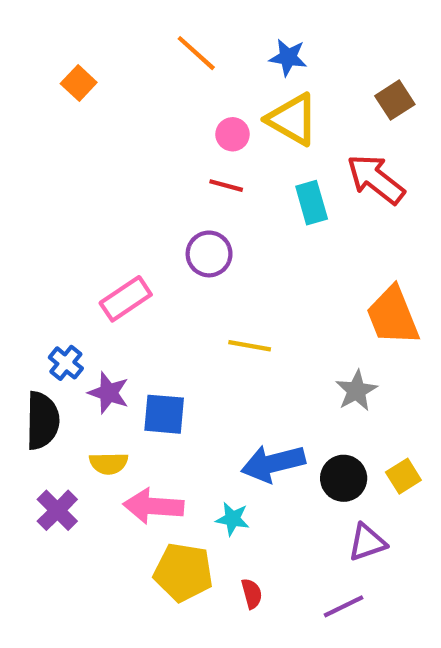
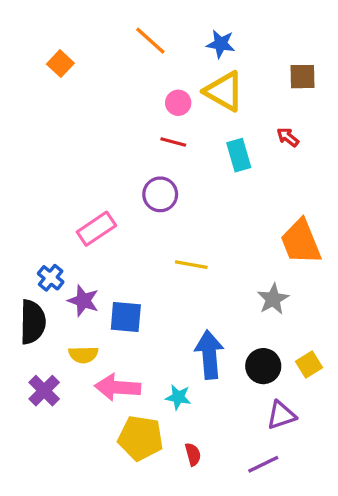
brown square: (395, 100) -> (302, 77), turned 32
red arrow: (376, 179) -> (288, 137), size x0.5
blue arrow: (273, 463) -> (209, 355), turned 99

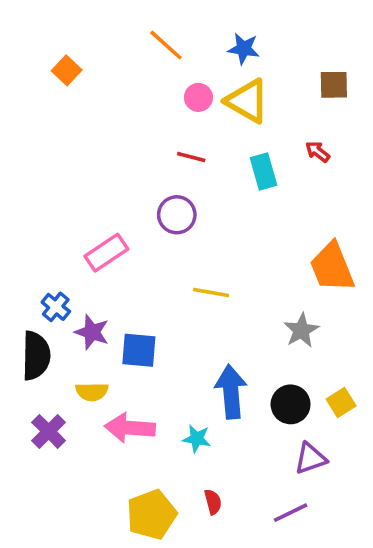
pink circle: (178, 103) -> (198, 97), moved
yellow pentagon: (141, 438) -> (152, 514), moved, turned -30

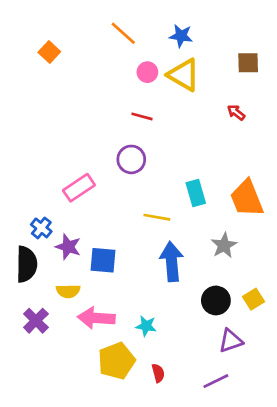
cyan rectangle: (263, 171) -> (196, 193), moved
blue arrow: (231, 392) -> (172, 262), moved
yellow pentagon: (152, 514) -> (116, 361), moved

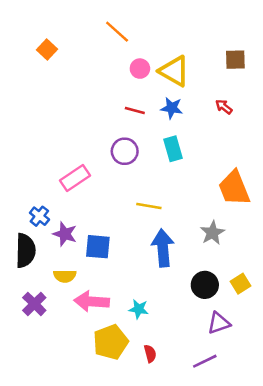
blue star: (181, 36) -> (172, 108), moved
cyan rectangle: (196, 193) -> (173, 149), moved

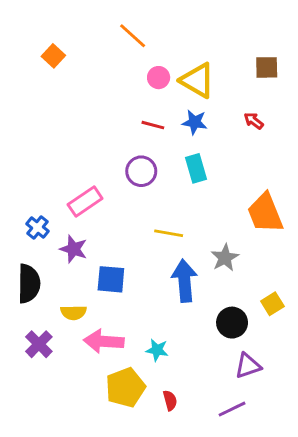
blue cross: (39, 216) -> (37, 227), moved
gray star: (212, 233) -> (225, 258), moved
purple star: (65, 234) -> (74, 249), moved
yellow square: (240, 284) -> (272, 304), moved

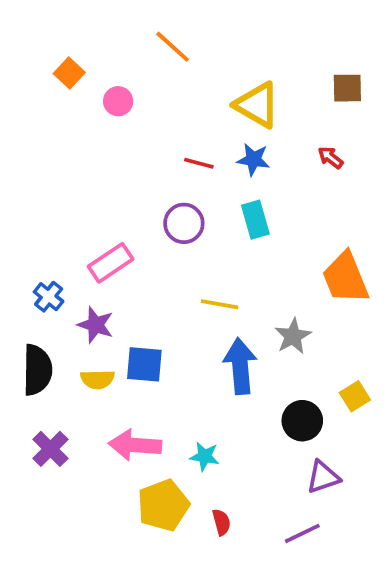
pink circle: (159, 78) -> (118, 101), moved
yellow semicircle: (74, 312) -> (97, 379), moved

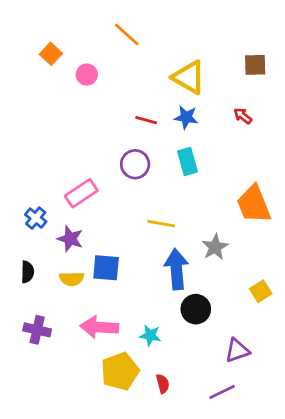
black semicircle: (37, 370) -> (27, 272), size x0.6
black circle: (302, 421) -> (196, 309), moved
purple cross: (50, 449) -> (37, 330), turned -32

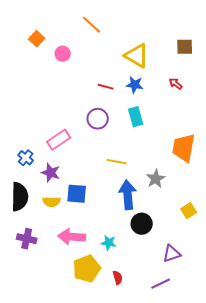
orange trapezoid: (254, 204) -> (184, 148), turned 32
black semicircle: (27, 272) -> (20, 197), size x1.8

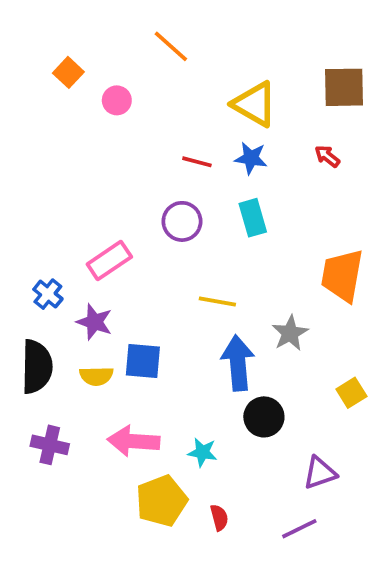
brown square: (185, 47) -> (344, 87), size x1.4

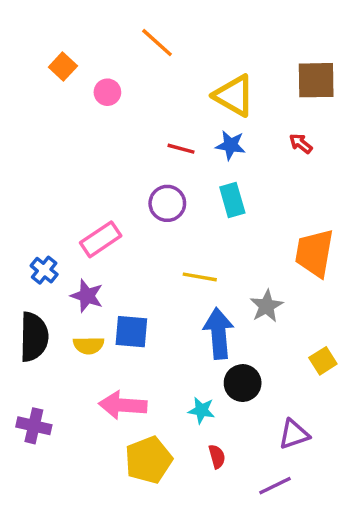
purple cross: (50, 445) -> (34, 426), moved
cyan star: (202, 452) -> (202, 410), moved
red semicircle: (219, 518) -> (217, 457), moved

